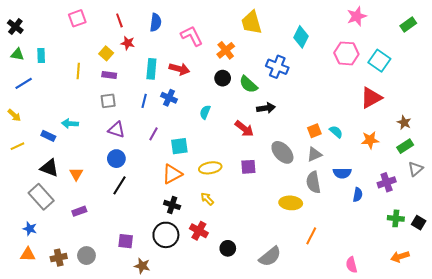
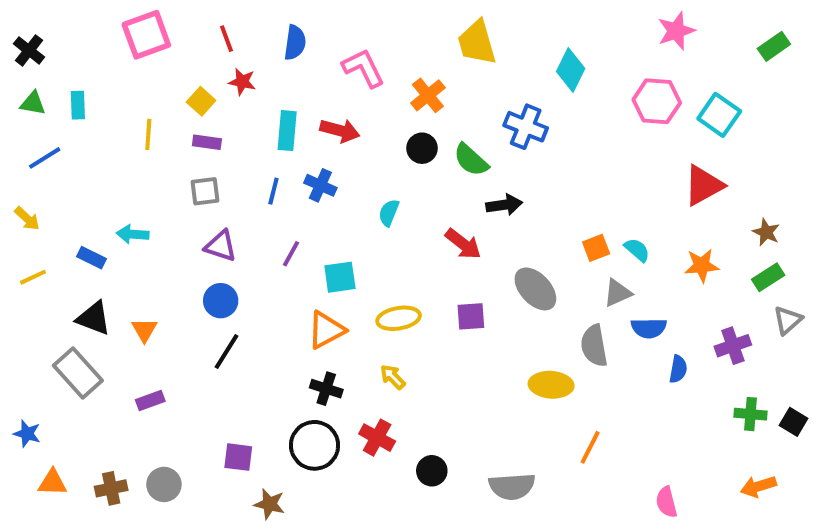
pink square: (77, 18) -> (146, 35), size x1.4
gray triangle: (314, 154) -> (618, 293), moved
blue star: (30, 229) -> (27, 434), moved
gray semicircle: (270, 257) -> (512, 486), turned 35

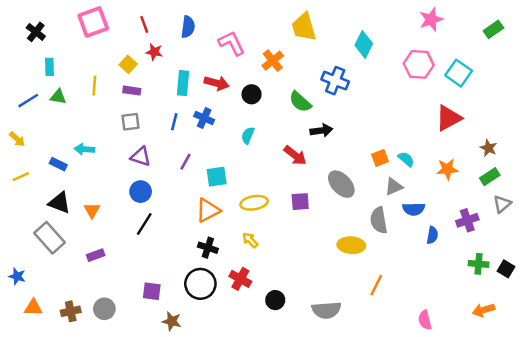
black cross: (29, 50) -> (36, 32), moved
green triangle: (33, 103) -> (58, 97), moved
black circle: (422, 148) -> (252, 94), moved

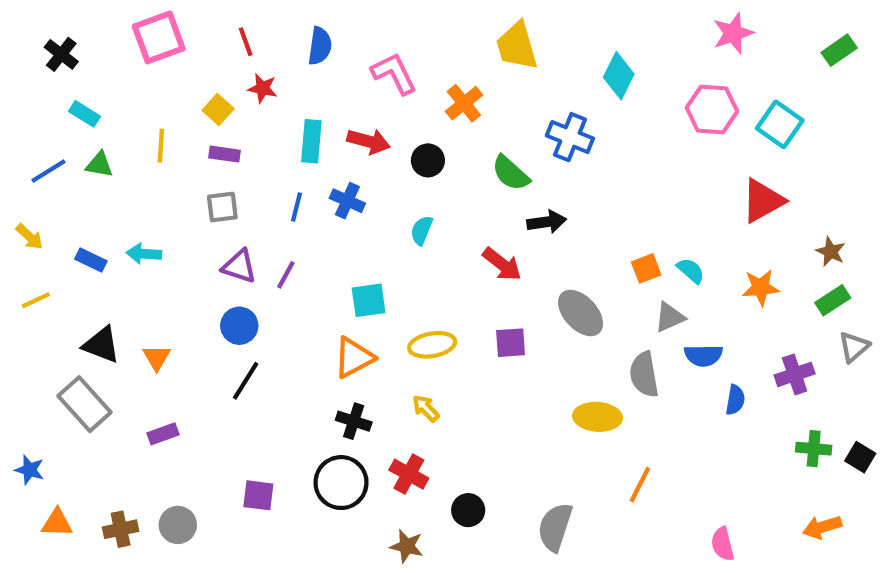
cyan rectangle: (50, 67) -> (85, 114), turned -56
purple line: (185, 162) -> (286, 275), moved
blue rectangle: (58, 164) -> (91, 260), moved
gray semicircle: (326, 310) -> (555, 527), turned 112
brown star: (172, 321) -> (407, 546), moved

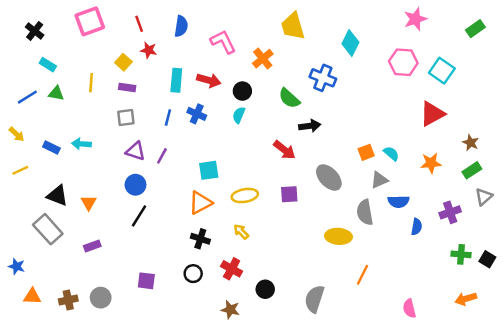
cyan semicircle: (422, 230) -> (239, 115), moved
black circle: (341, 483) -> (193, 274), size x0.6

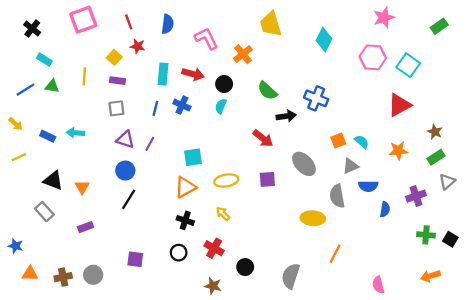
blue cross: (323, 78) -> (316, 98), moved
gray rectangle: (48, 229) -> (44, 212), size x0.7

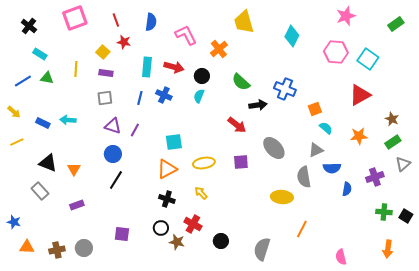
orange square: (338, 141) -> (315, 109), moved
orange arrow: (430, 276) -> (388, 249), turned -66
brown star: (213, 286) -> (177, 242), moved

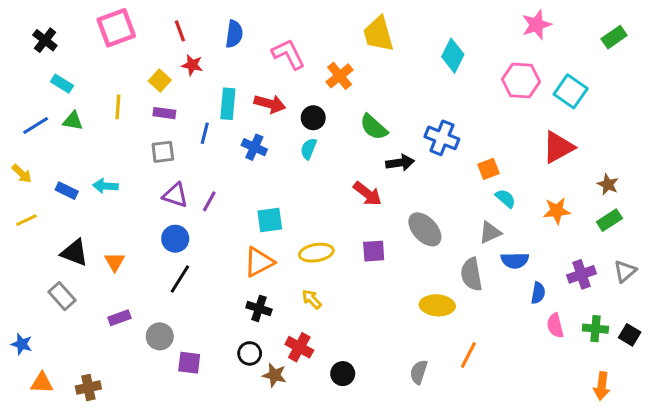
blue line: (140, 98) -> (205, 133), moved
gray triangle: (403, 164) -> (625, 271), moved
gray circle: (84, 248) -> (160, 336), moved
gray semicircle: (262, 249) -> (419, 372), moved, size x0.7
pink semicircle: (341, 257) -> (555, 326), moved

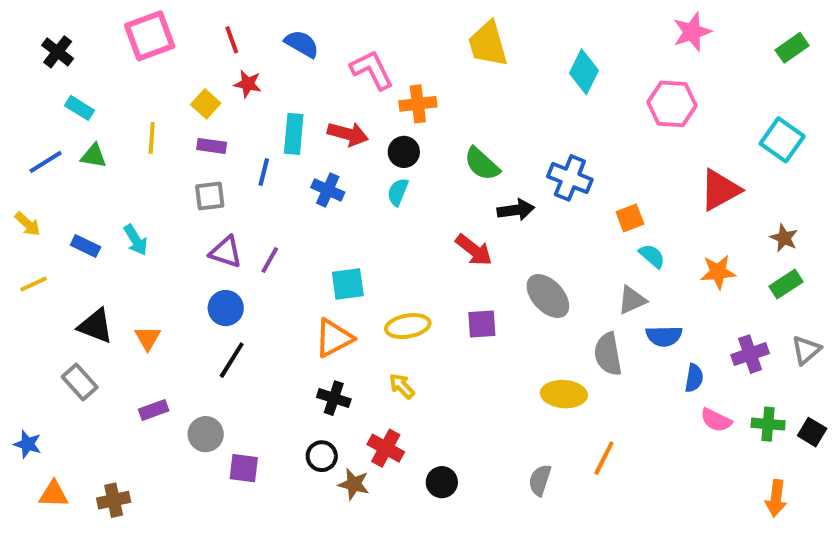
blue semicircle: (234, 34) -> (302, 44), turned -68
orange cross: (340, 76) -> (418, 104), moved, turned 32
cyan square: (571, 91) -> (782, 140), moved
cyan arrow: (105, 186) -> (136, 240), turned -125
pink semicircle: (555, 326) -> (716, 420), turned -50

